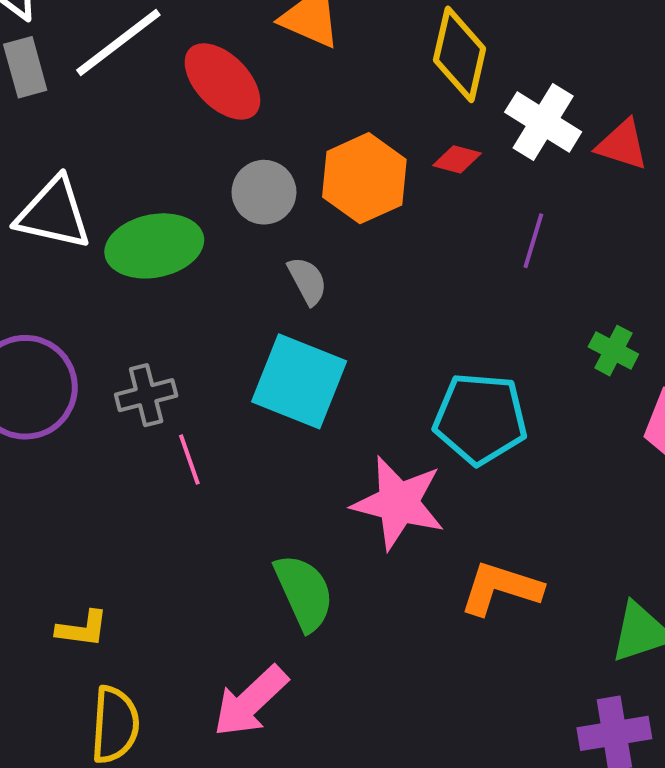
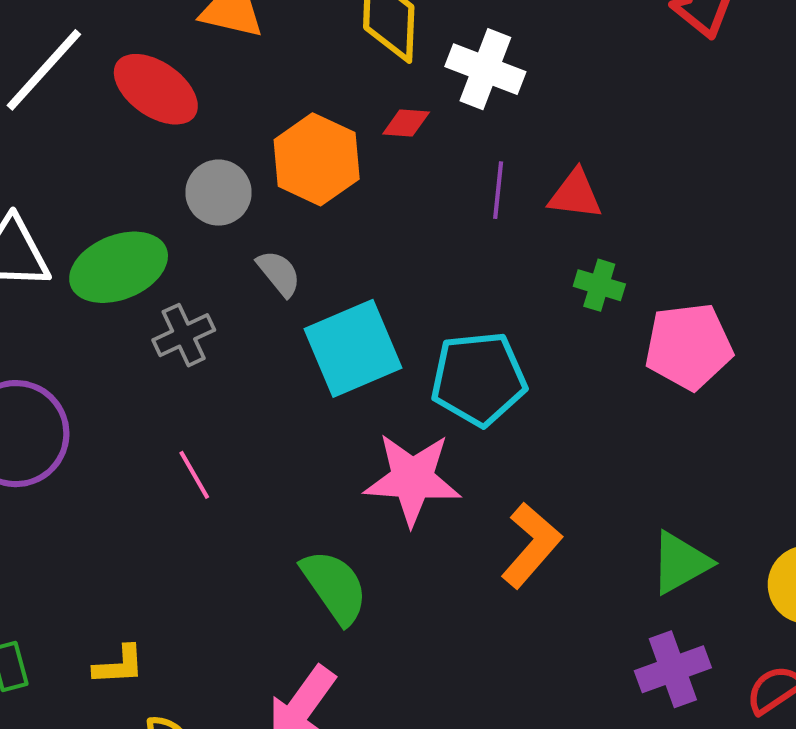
red triangle: (622, 145) -> (575, 194), moved
cyan square: (299, 381) -> (353, 348), moved, turned -34
gray cross: (146, 395) -> (184, 335), moved
orange L-shape: (501, 588) -> (531, 545), turned 124

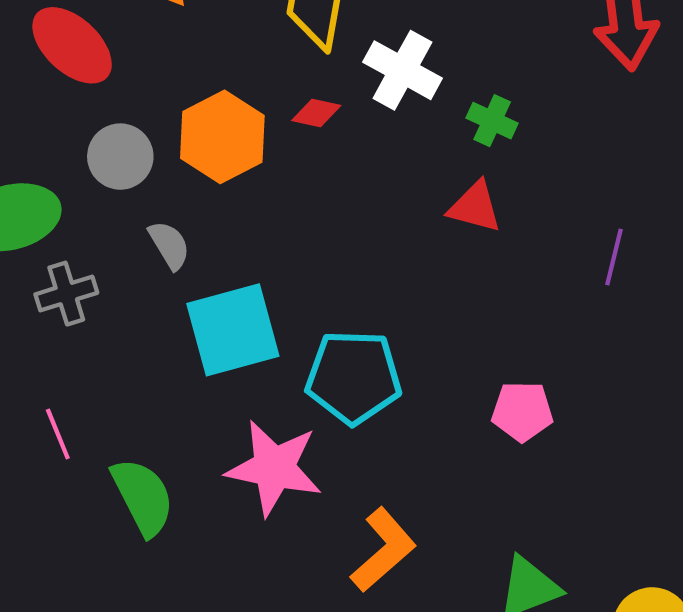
purple line: (498, 190) -> (614, 257), moved
green cross: (599, 285) -> (492, 121), moved
pink pentagon: (689, 346) -> (522, 411), moved, size x0.7
green semicircle: (335, 587) -> (143, 497), moved

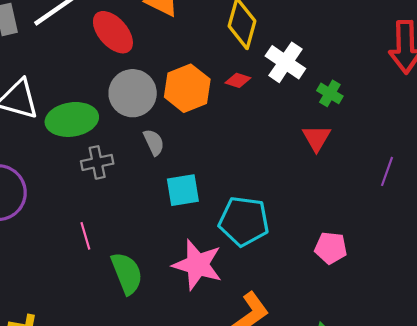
gray circle: (120, 157) -> (133, 93), size x1.4
red triangle: (475, 207) -> (316, 138), turned 40
cyan square: (233, 330) -> (183, 190), size x0.7

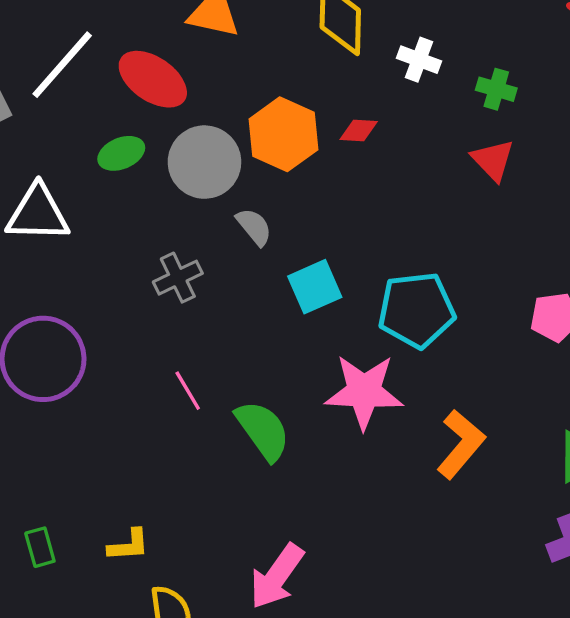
white cross: (285, 62) -> (419, 60), size x0.7
red diamond: (238, 80) -> (359, 131), moved
green ellipse: (72, 119) -> (121, 153), moved, size x0.6

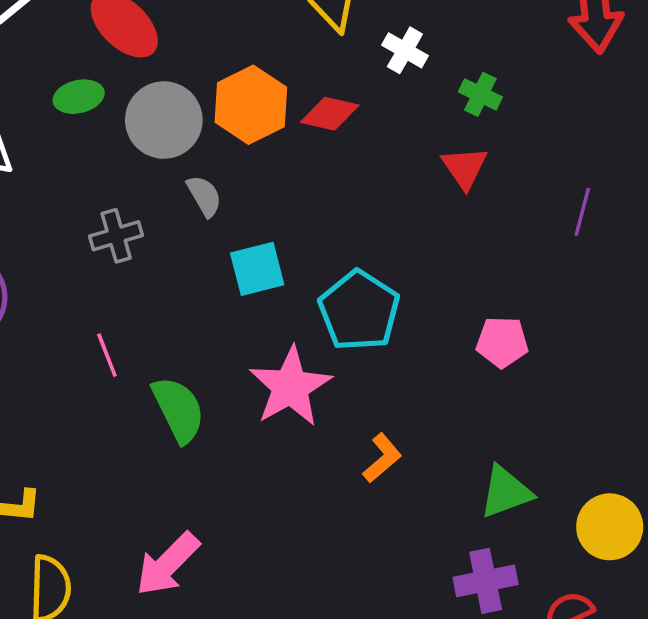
red diamond: (359, 131) -> (330, 114), size x1.4
cyan pentagon: (417, 310) -> (359, 311), turned 30
pink star: (364, 392) -> (290, 387), turned 30
orange L-shape: (461, 444) -> (382, 458), size x0.7

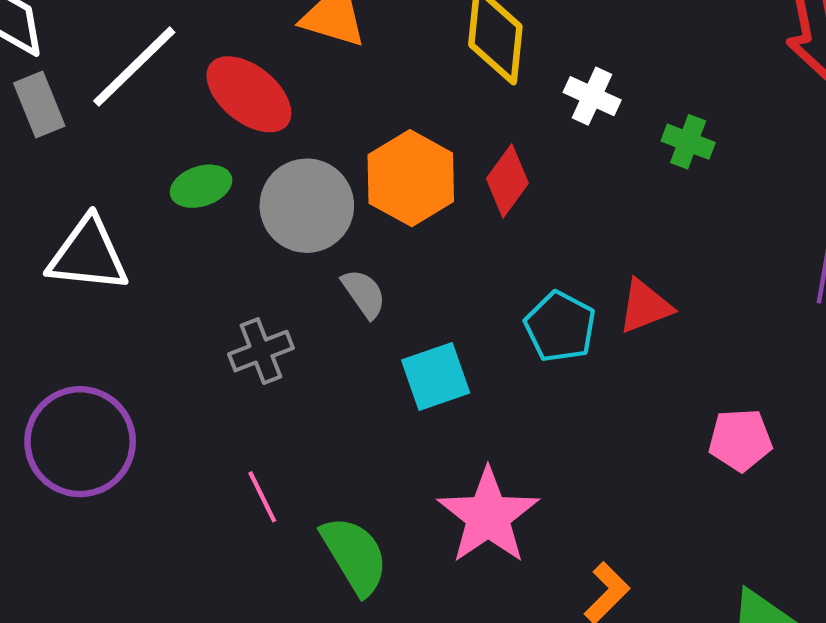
red diamond: (330, 114) -> (507, 181), turned -62
red triangle: (465, 168) -> (645, 306), moved, turned 48
cyan pentagon: (359, 311) -> (560, 327), moved, size x0.7

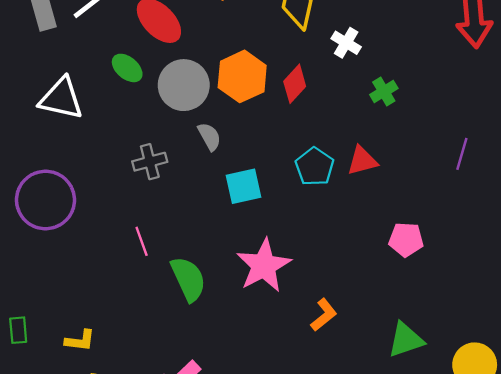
green cross: (688, 142) -> (384, 92), moved, turned 32
green ellipse: (201, 186) -> (127, 68), turned 52

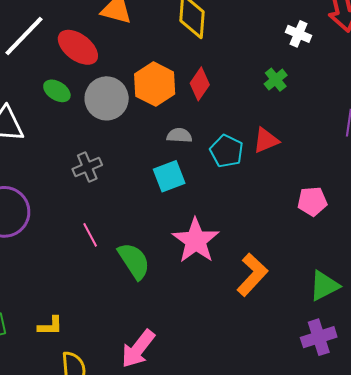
white cross: (346, 43) -> (299, 34), moved
gray semicircle: (209, 137) -> (179, 135), moved, turned -50
orange L-shape: (324, 315) -> (252, 275), size x1.5

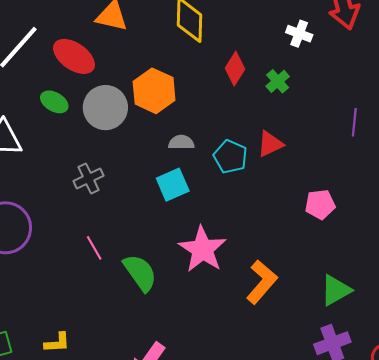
red diamond: (200, 84) -> (235, 69), moved

